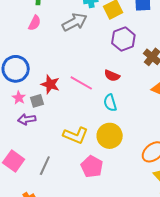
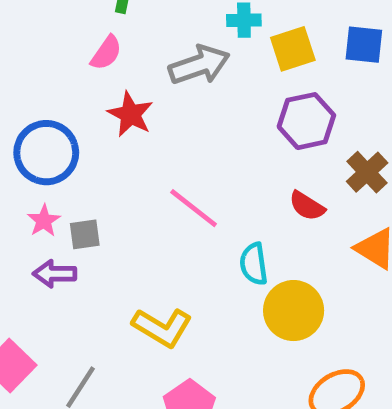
red semicircle: (112, 76) -> (307, 206), moved
red star: (50, 84) -> (130, 114), moved
yellow circle: (110, 136) -> (294, 311), moved

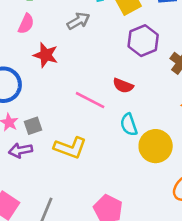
gray arrow: (199, 65) -> (78, 21), size x0.7
red semicircle: (307, 206) -> (123, 86), moved
yellow L-shape: (162, 327) -> (70, 148), moved

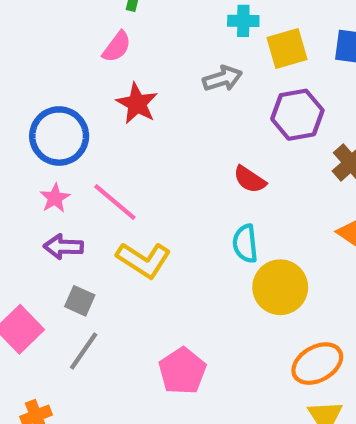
gray arrow: (78, 21) -> (222, 79), moved
pink line: (90, 100) -> (115, 202), moved
gray square: (33, 126) -> (80, 301), moved, turned 30

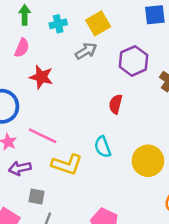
cyan cross: (243, 21) -> (58, 24), moved
yellow square: (287, 48) -> (98, 23), moved
red semicircle: (250, 179) -> (116, 104), turned 84
cyan semicircle: (245, 244) -> (103, 147), moved

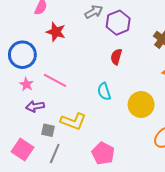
purple hexagon: (133, 61) -> (118, 23), moved
yellow L-shape: (67, 164) -> (73, 121), moved

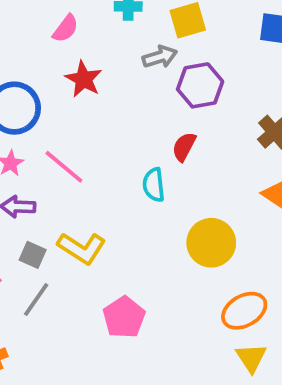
cyan semicircle: (104, 92) -> (154, 185), moved

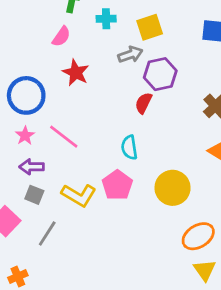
red semicircle: (184, 147) -> (143, 103), moved
gray square: (33, 255) -> (34, 195), moved
pink pentagon: (124, 317) -> (117, 185), moved

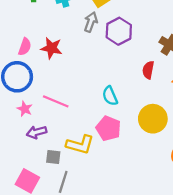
pink semicircle: (61, 36) -> (25, 47), moved
gray arrow: (130, 54) -> (91, 22), turned -36
red semicircle: (143, 103) -> (148, 70), moved
gray square: (34, 195) -> (53, 157), moved

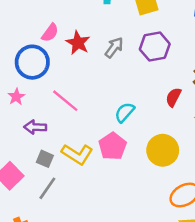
gray arrow: (91, 22) -> (114, 47), moved
cyan semicircle: (110, 96) -> (125, 112), turned 48
pink star: (25, 109) -> (16, 97), moved

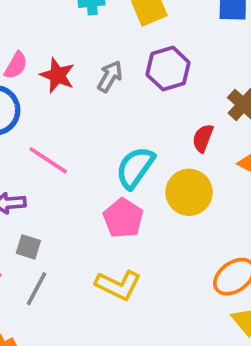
cyan semicircle: (125, 112) -> (135, 168), size x1.4
yellow circle: (163, 150) -> (189, 192), moved
yellow L-shape: (77, 154) -> (118, 285), moved

